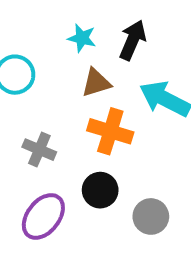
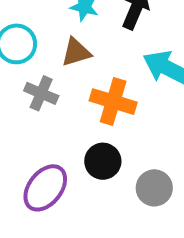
brown triangle: (96, 83) -> (76, 52), moved
gray cross: (39, 150) -> (41, 93), moved

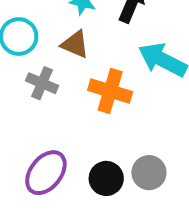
brown triangle: (76, 52) -> (75, 44), turned 40
black circle: (103, 161) -> (106, 178), moved

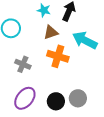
brown triangle: (75, 44) -> (51, 32), moved, turned -42
gray cross: (42, 83) -> (23, 64), moved

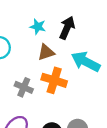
gray cross: (23, 64) -> (24, 87), moved

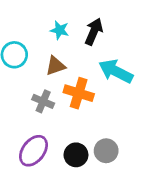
brown triangle: (46, 52) -> (55, 66), moved

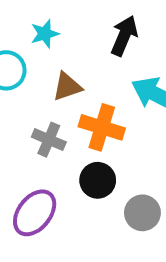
cyan star: (60, 30) -> (45, 34), moved, turned -30
black circle: (76, 155) -> (98, 180), moved

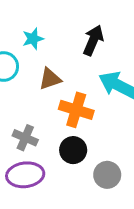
gray cross: (49, 140) -> (25, 138), moved
purple ellipse: (35, 213) -> (25, 175), turned 45

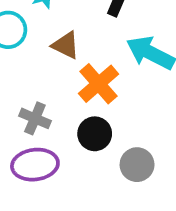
brown triangle: (50, 79) -> (66, 45), turned 45
orange cross: (76, 110) -> (99, 84), turned 32

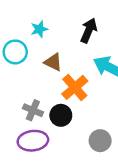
black circle: (95, 134) -> (61, 115), moved

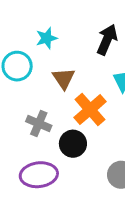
brown triangle: (53, 62) -> (64, 78), turned 30
gray cross: (33, 110) -> (39, 123), moved

